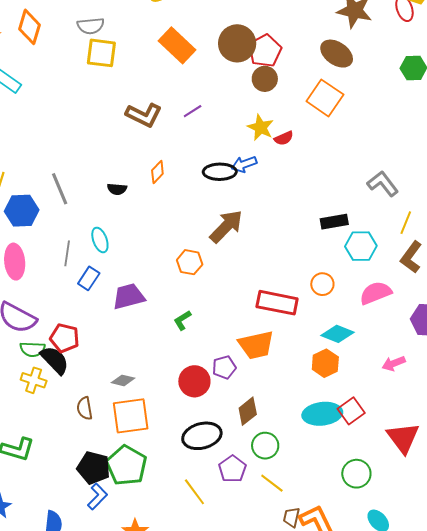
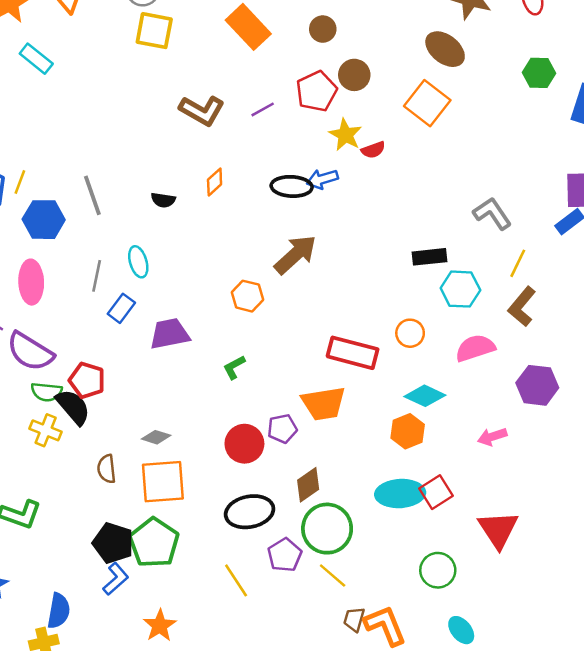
brown circle: (237, 43) -> (323, 29), size x0.6
red pentagon: (265, 51) -> (316, 91), moved
green circle: (265, 446) -> (327, 529), size x1.5

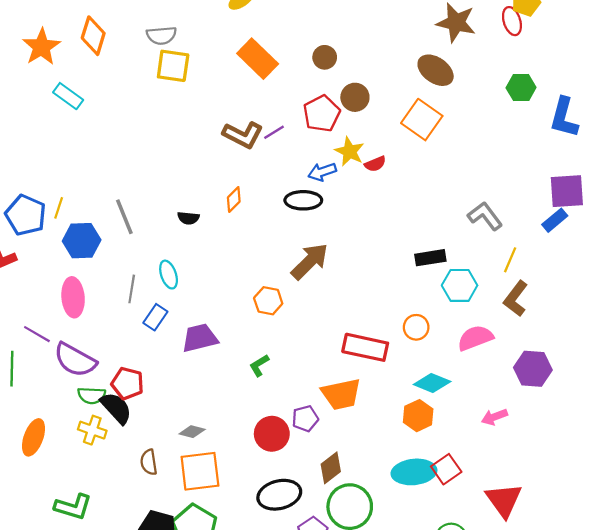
brown L-shape: (202, 111) -> (243, 135), moved
blue arrow: (322, 179) -> (322, 172), moved

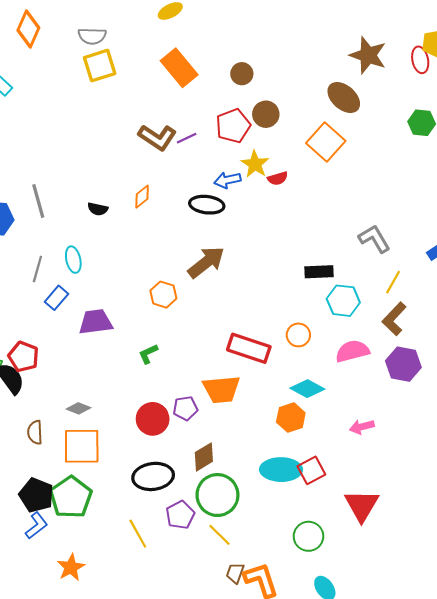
yellow square: (173, 66) -> (100, 66), turned -32
purple hexagon: (533, 369) -> (403, 364), moved

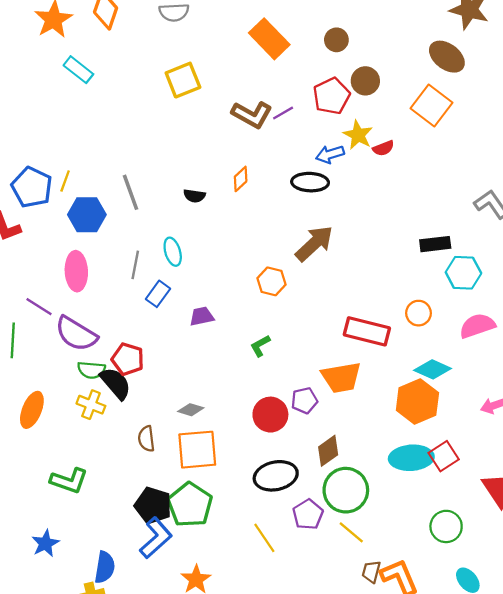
yellow square: (100, 66) -> (183, 80), moved
purple trapezoid: (96, 322) -> (202, 316), size x0.7
orange hexagon: (291, 417) -> (417, 402), size x1.4
blue L-shape: (37, 526) -> (156, 538), size x1.4

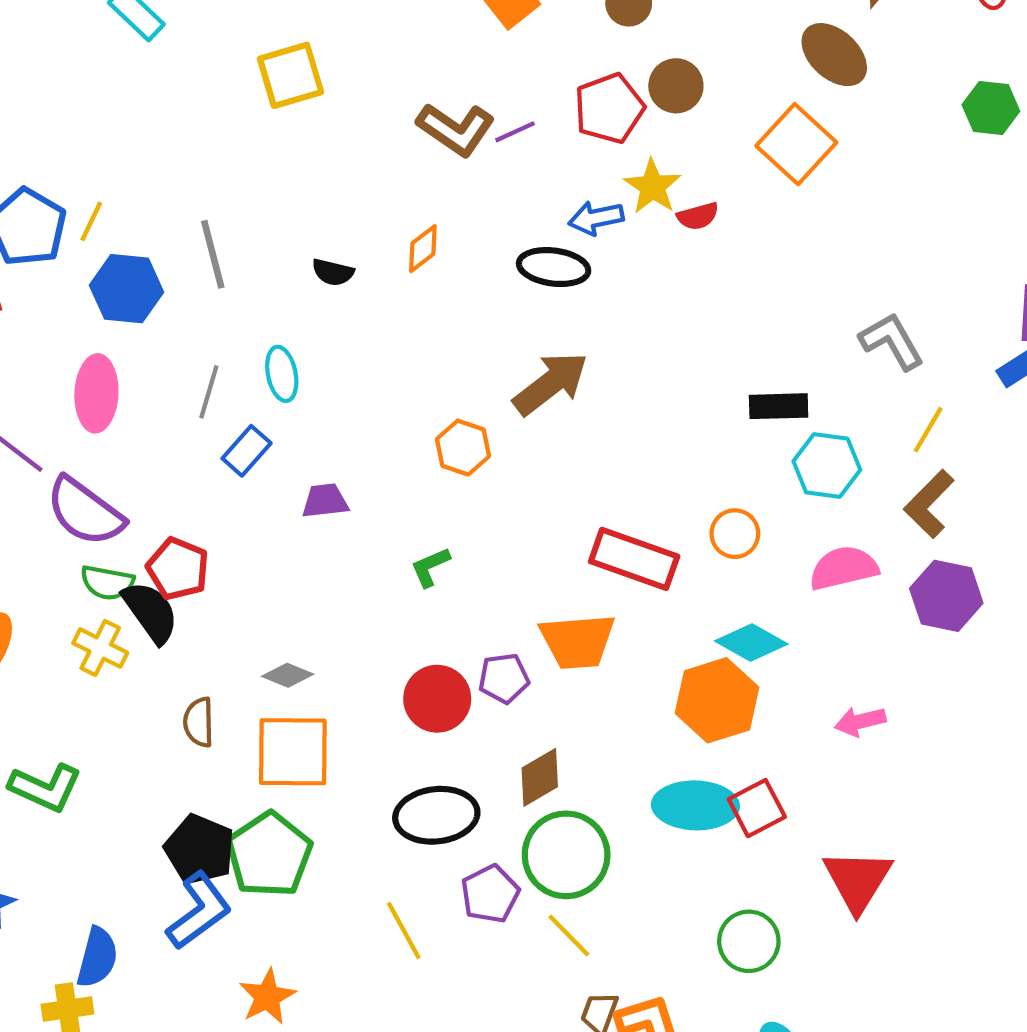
yellow square: (183, 80) -> (291, 75), moved

